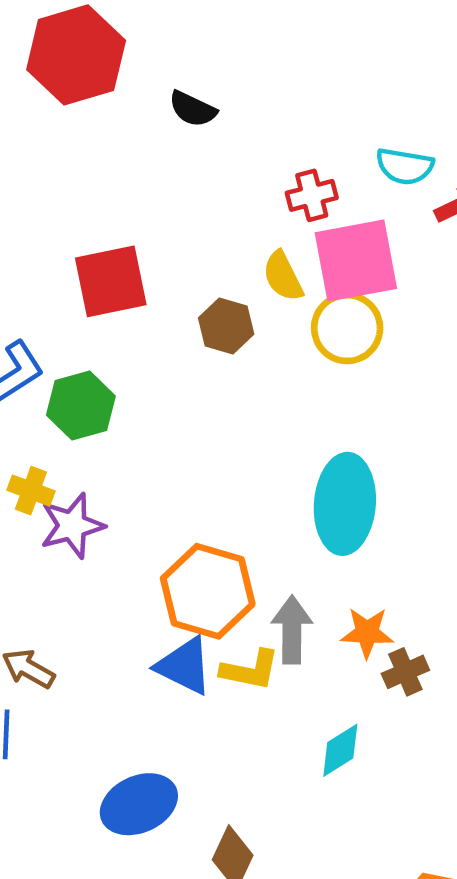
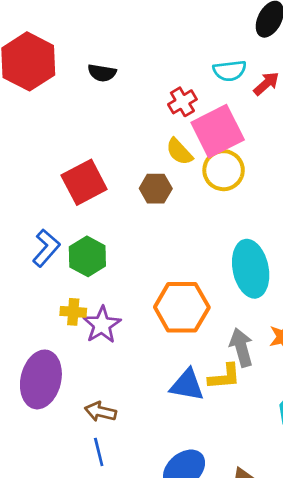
orange hexagon: (208, 591) -> (182, 307), moved

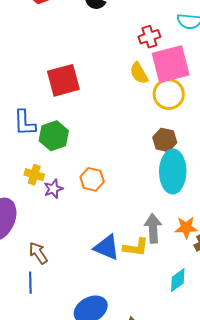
brown hexagon: (156, 189) -> (165, 140), moved
blue L-shape: (46, 248) -> (25, 123), turned 124
orange hexagon: (182, 307) -> (92, 179), moved, size x0.6
purple star: (102, 325) -> (53, 189), size x0.7
brown arrow: (101, 412) -> (38, 253), turned 30

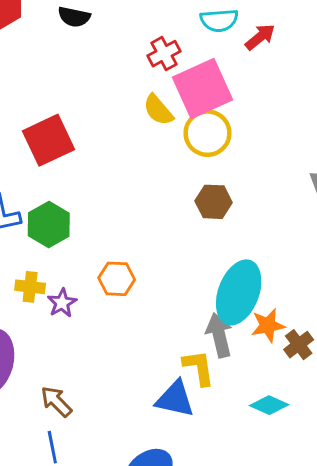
cyan ellipse: (173, 172) -> (239, 292), moved, turned 30
blue triangle: (107, 247) -> (175, 399), moved
yellow L-shape: (136, 247) -> (199, 368), turned -96
cyan diamond: (178, 280) -> (269, 405), turned 70

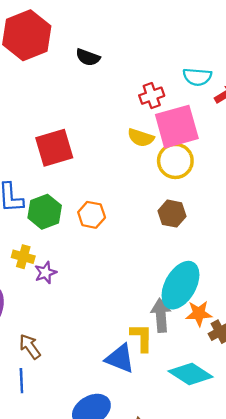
yellow semicircle: (158, 110) -> (141, 138), turned -40
orange hexagon: (117, 279) -> (92, 215), moved
cyan diamond: (269, 405) -> (191, 374), size x1.5

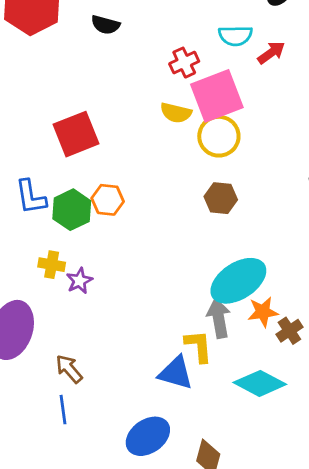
orange hexagon: (92, 215) -> (108, 200), moved
cyan ellipse: (180, 285) -> (238, 281), turned 33

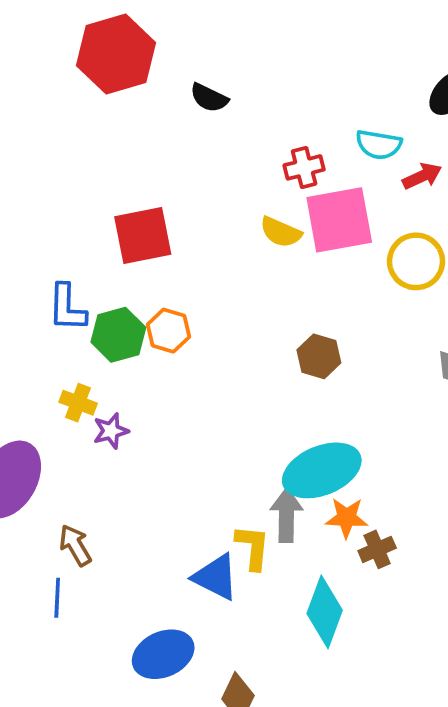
yellow circle: (219, 136) -> (416, 261), moved
cyan diamond: (260, 383) -> (325, 612), turned 72

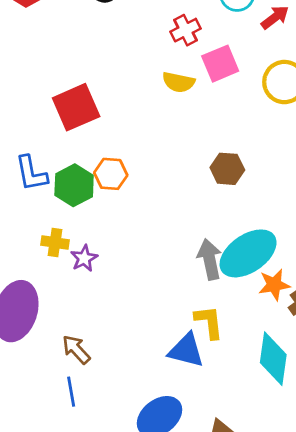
pink square: (339, 220) -> (220, 64), size x0.7
gray arrow: (286, 515) -> (210, 259), moved

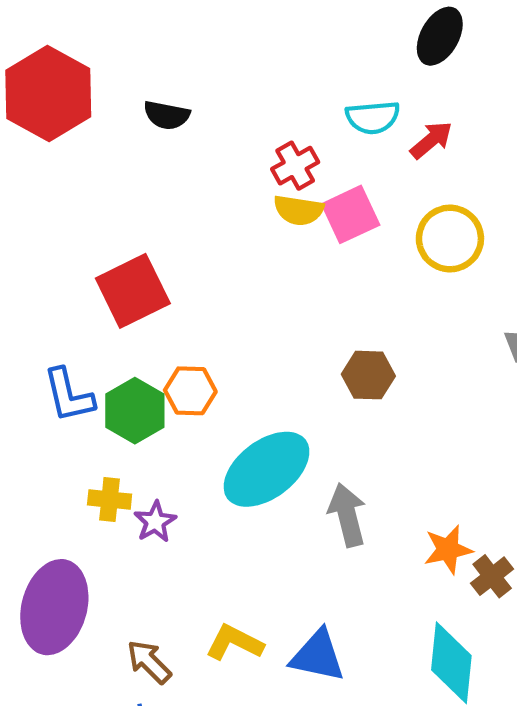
yellow semicircle: (179, 82) -> (299, 210), moved
cyan ellipse: (248, 253) -> (267, 469), moved
yellow L-shape: (209, 322) -> (235, 643), moved, turned -54

